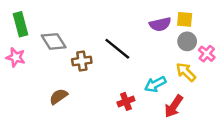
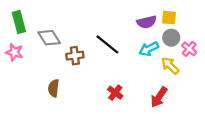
cyan arrow: (155, 84) -> (149, 49), moved
brown semicircle: (59, 97) -> (54, 88), turned -48
red cross: (126, 101) -> (115, 93), turned -32

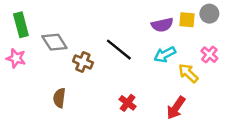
gray circle: (171, 38) -> (209, 14), moved
brown cross: (75, 56) -> (83, 62), turned 30

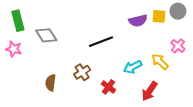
black line: (119, 50) -> (101, 42), turned -60
cyan arrow: (165, 55) -> (133, 67), moved
brown cross: (83, 62) -> (82, 72), moved, turned 35

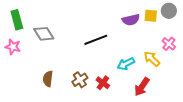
brown cross: (82, 72) -> (80, 80), moved

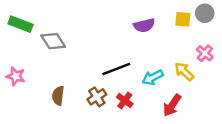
green rectangle: (17, 20) -> (21, 24), turned -54
purple semicircle: (131, 20) -> (144, 25), moved
black line: (96, 40) -> (116, 69), moved
pink star: (13, 47) -> (16, 76), moved

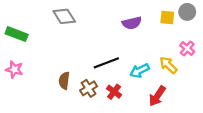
green rectangle: (21, 24) -> (17, 34), moved
gray diamond: (53, 41) -> (64, 16), moved
brown semicircle: (58, 96) -> (64, 81), moved

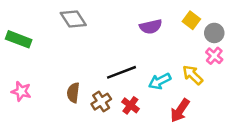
gray circle: (187, 12) -> (214, 33), moved
yellow square: (167, 17) -> (191, 20), turned 32
pink star: (14, 70) -> (21, 91), moved

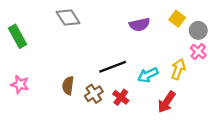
green rectangle: (19, 39) -> (18, 36), turned 40
yellow arrow: (193, 75) -> (178, 69), turned 66

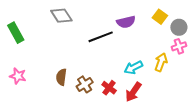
pink cross: (198, 52) -> (179, 46), turned 32
black line: (113, 67) -> (101, 37), moved
red arrow: (167, 102) -> (133, 92), moved

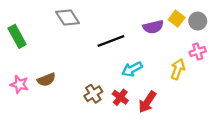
purple semicircle: (126, 22) -> (153, 27), moved
gray circle: (179, 27) -> (198, 21), moved
cyan arrow: (133, 68) -> (132, 69), moved
brown semicircle: (61, 77) -> (46, 80), moved, turned -119

